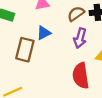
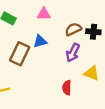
red semicircle: (81, 76) -> (67, 88), size x0.6

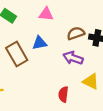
purple arrow: (73, 53) -> (73, 58), turned 78
brown rectangle: (20, 54) -> (17, 54), turned -60

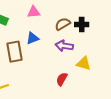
brown rectangle: (17, 54) -> (15, 52), turned 30
red semicircle: (63, 94) -> (62, 79), turned 32

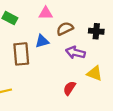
brown semicircle: (63, 24) -> (65, 29), moved

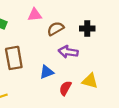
blue triangle: (42, 41) -> (47, 72), moved
yellow triangle: (95, 73) -> (90, 81), moved

